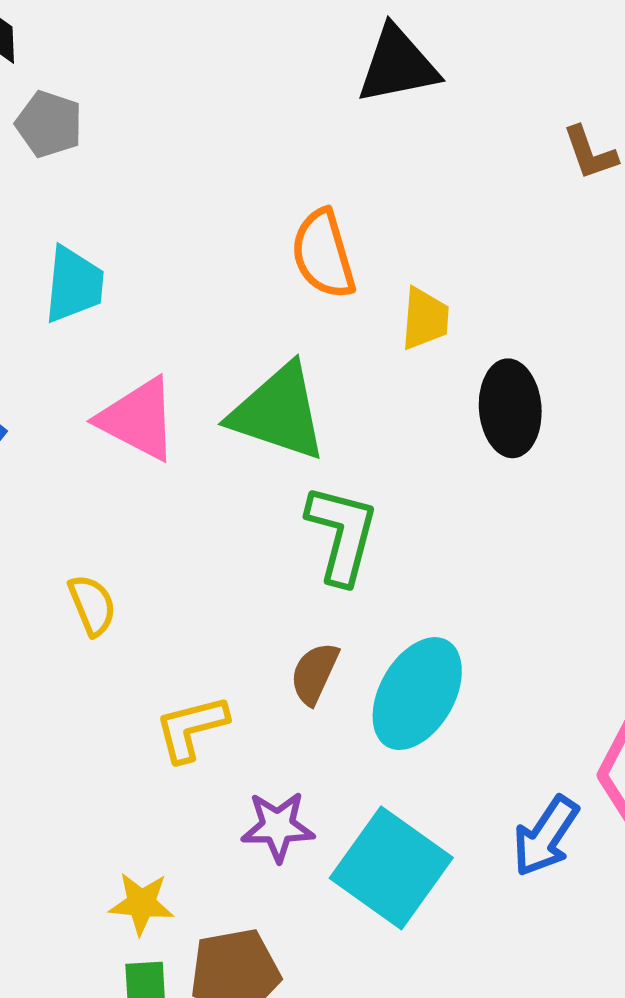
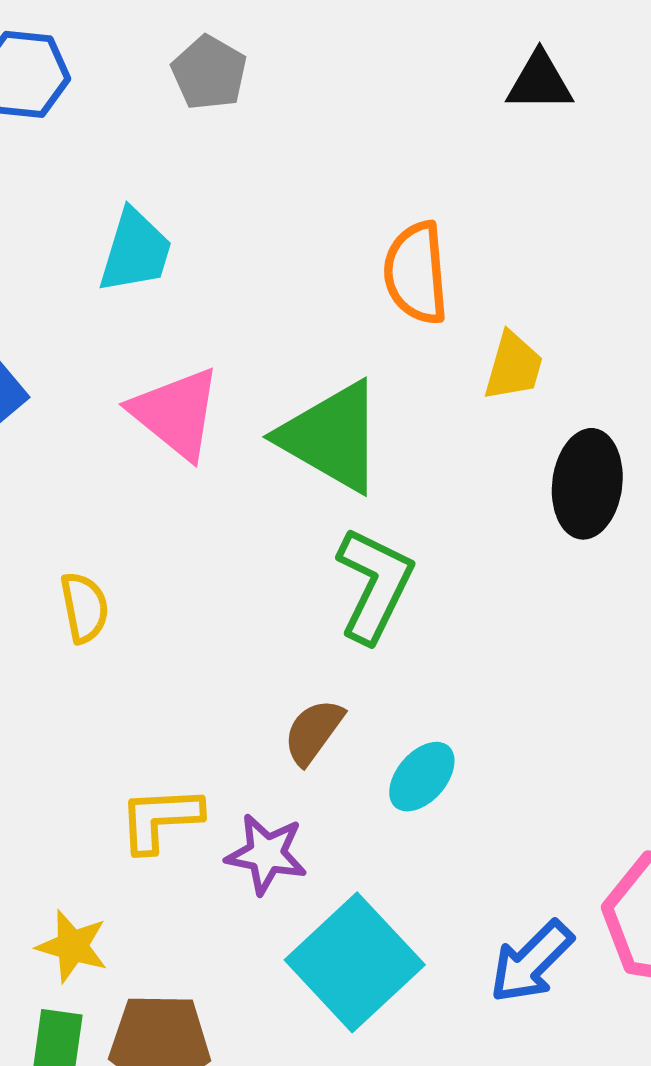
black triangle: (398, 65) -> (540, 82), size x0.7
gray pentagon: (49, 124) -> (209, 73), moved
cyan ellipse: (417, 694) -> (422, 777), size x0.6
yellow L-shape: (191, 728) -> (160, 819), moved
purple star: (278, 827) -> (266, 854), moved

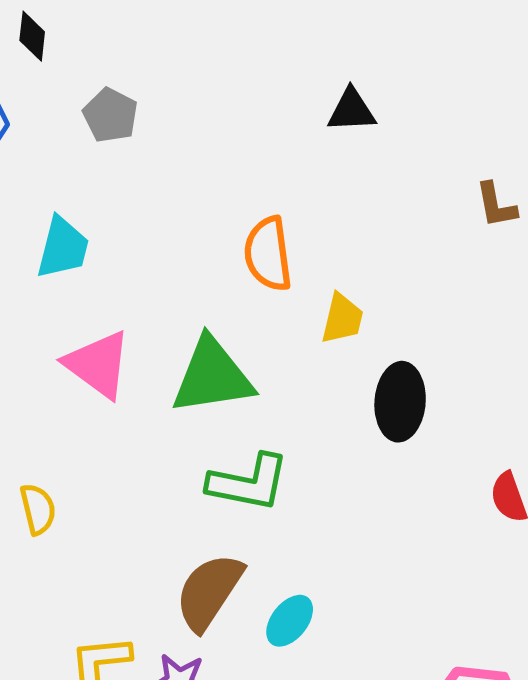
green triangle: (332, 437) -> (212, 376), turned -36
green L-shape: (374, 585) -> (248, 483), turned 78
brown semicircle: (313, 732) -> (209, 592), size x1.6

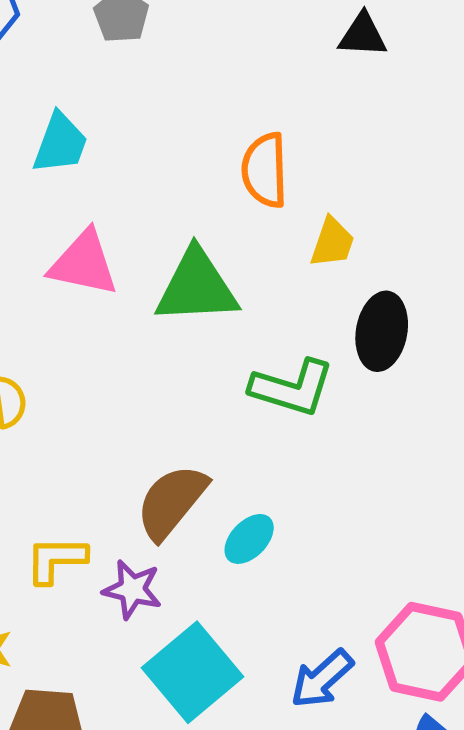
pink triangle: (98, 364) -> (84, 263), turned -30
green L-shape: (248, 483) -> (292, 388), moved

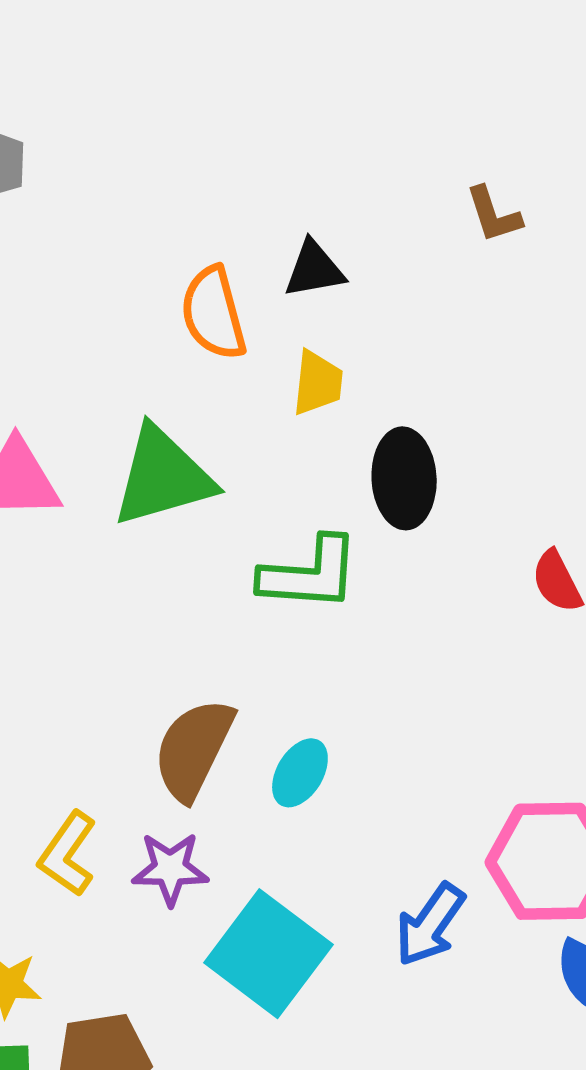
black triangle: (363, 35) -> (314, 269), moved
yellow L-shape: (56, 560) -> (68, 854), turned -42

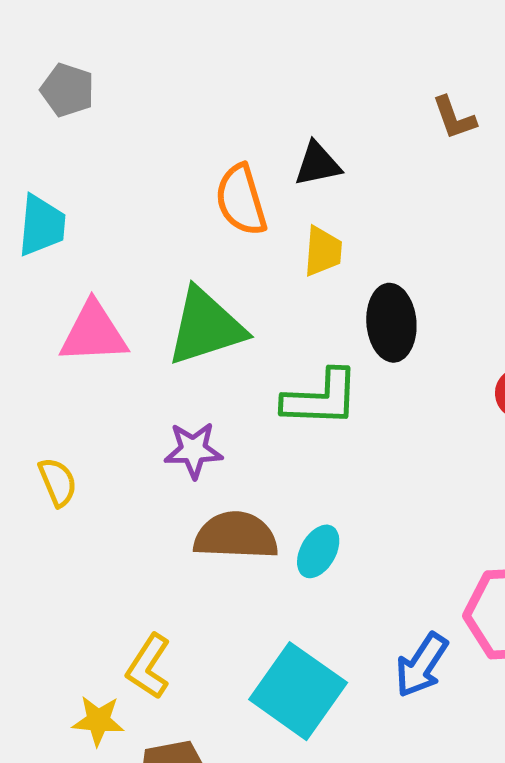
brown semicircle: (194, 749) -> (236, 536), turned 68
yellow L-shape: (68, 854) -> (149, 666), moved
purple star: (170, 869) -> (193, 450), moved

